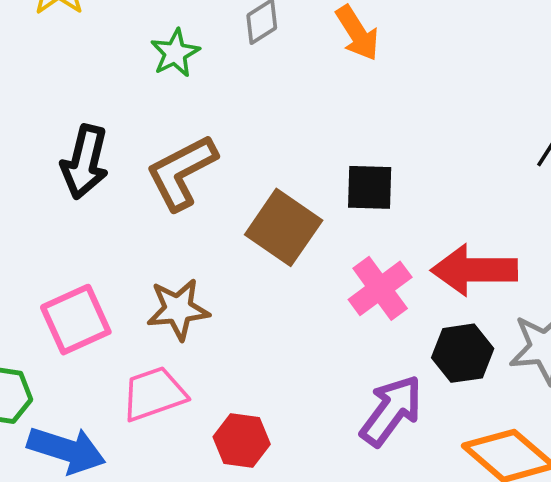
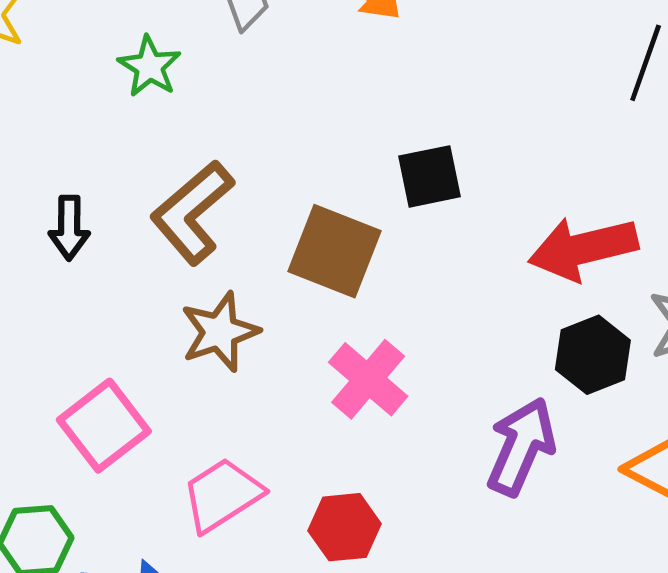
black arrow: (85, 162) -> (69, 228), size x0.7
pink cross: (380, 288) -> (368, 379), moved
brown star: (178, 309) -> (220, 332), moved

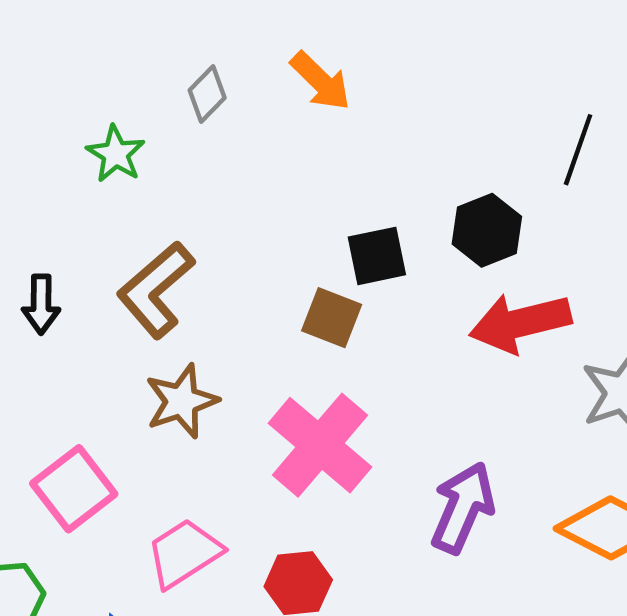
brown square: (334, 251) -> (332, 318), moved, size x0.7
black hexagon: (593, 355) -> (487, 230), moved
pink cross: (368, 379) -> (320, 445), size x1.4

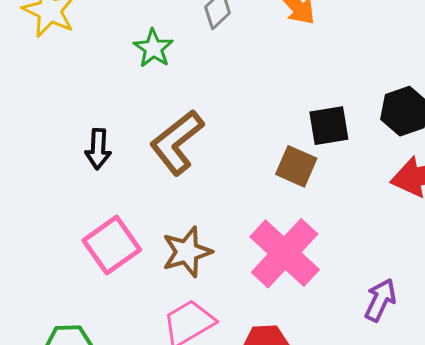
brown star: (182, 401) -> (187, 252), moved
pink square: (74, 489) -> (112, 245), moved
purple arrow: (463, 508) -> (380, 300), size x0.7

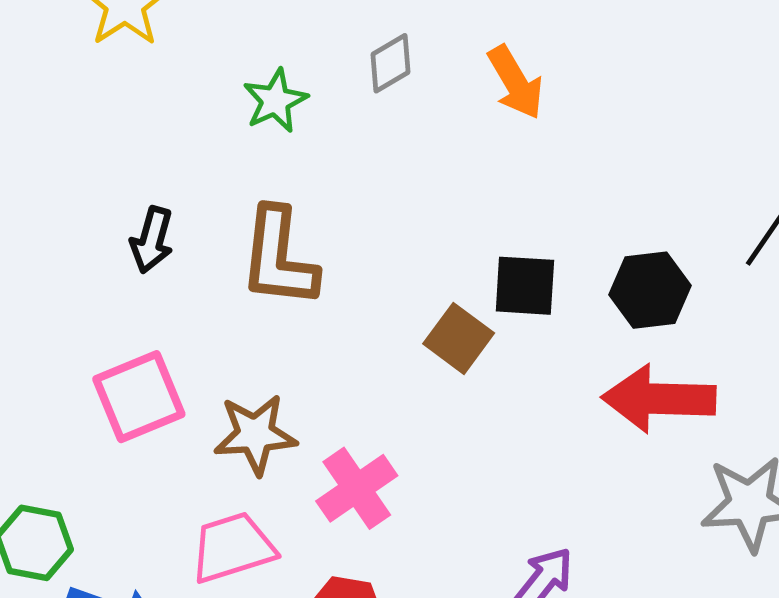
brown L-shape: (177, 142) -> (279, 258), turned -58
pink cross: (285, 253) -> (357, 488), moved, size x0.7

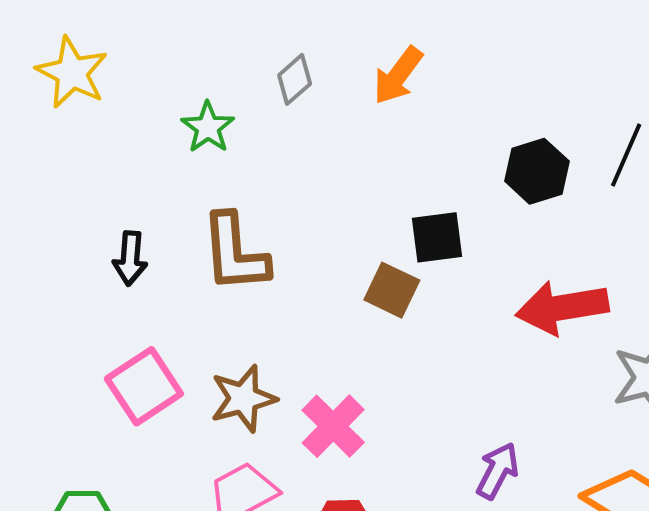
orange arrow: (516, 82) -> (398, 75), turned 78
black hexagon: (650, 290) -> (537, 171), moved

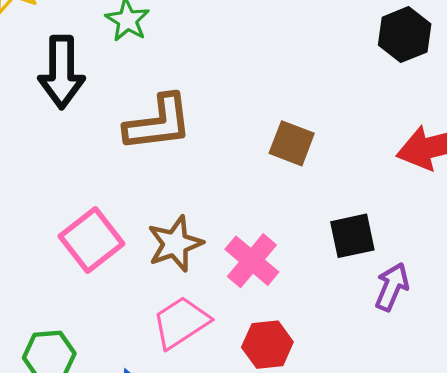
black square: (437, 237) -> (352, 236), moved
brown L-shape: (235, 253) -> (158, 123), turned -88
black arrow: (130, 258) -> (62, 72), moved, size x1.6

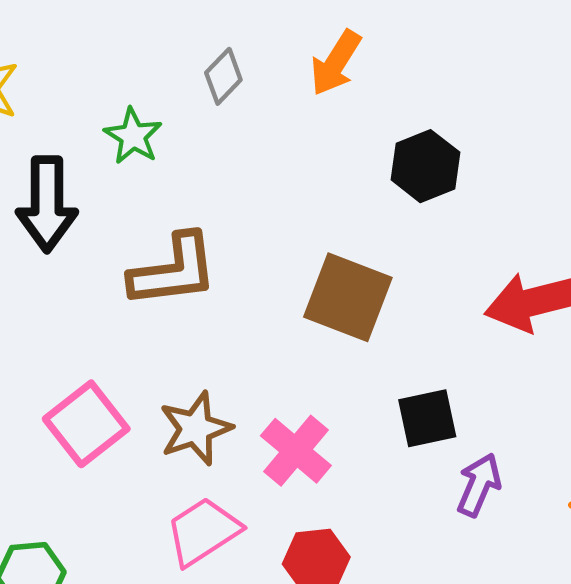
black hexagon: (405, 35) -> (425, 166), moved
brown square: (292, 143) -> (348, 297), size x1.5

